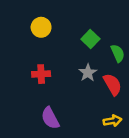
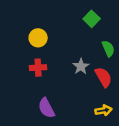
yellow circle: (41, 27) -> (38, 38), moved
green square: (90, 39) -> (92, 19), moved

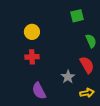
green square: (92, 19) -> (77, 16), turned 32
gray star: (81, 66) -> (68, 77), moved

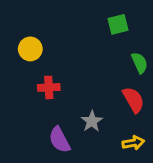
yellow circle: (32, 32) -> (30, 49), moved
gray star: (68, 77) -> (92, 121), moved

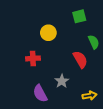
yellow circle: (30, 49) -> (48, 33), moved
red semicircle: (133, 100) -> (80, 60), moved

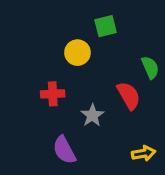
green square: (79, 16) -> (106, 26), moved
gray star: (62, 81) -> (92, 115), moved

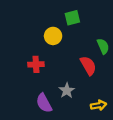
gray star: (92, 115) -> (67, 91), moved

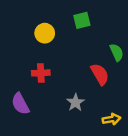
yellow circle: (53, 36) -> (45, 33), moved
purple semicircle: (44, 103) -> (20, 104), moved

